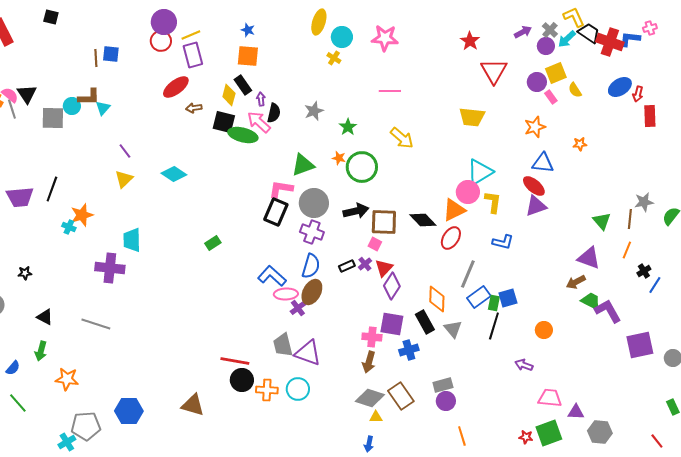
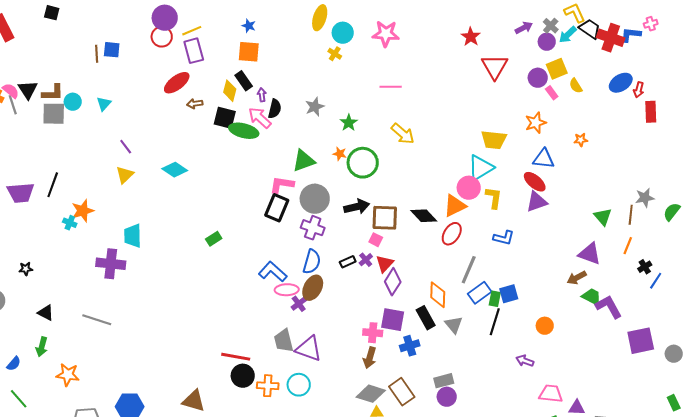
brown L-shape: (89, 97) -> (53, 93), moved
yellow trapezoid: (472, 117) -> (494, 140), moved

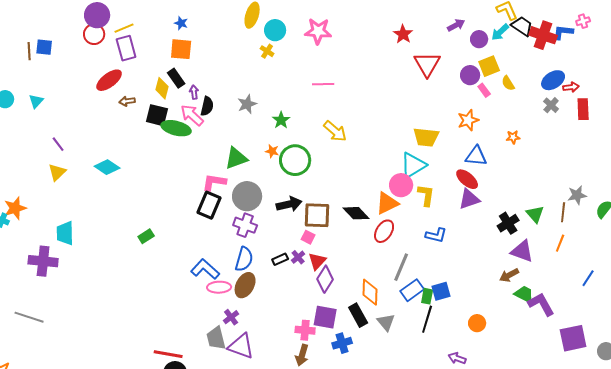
gray cross: (551, 26) -> (551, 105), moved
red arrow: (639, 90) -> (571, 87), turned -112
black cross: (645, 267) -> (508, 223), moved, size x1.5
purple cross: (299, 304) -> (231, 317), moved

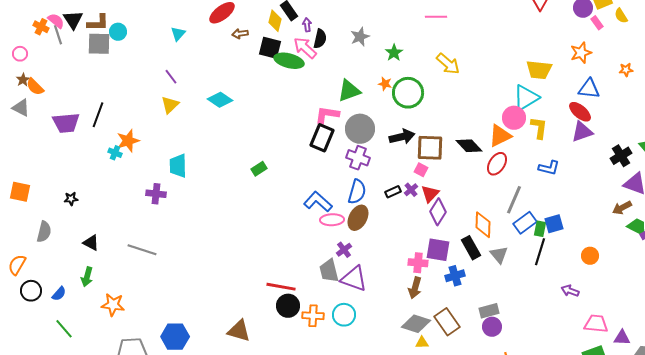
cyan triangle: (36, 101) -> (178, 34), moved
purple cross: (43, 261) -> (156, 194), size x0.7

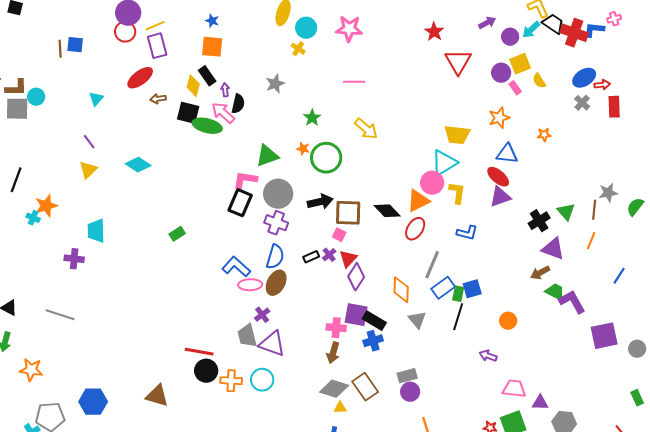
gray star: (360, 37) -> (275, 84), moved
black rectangle: (471, 248) -> (374, 321), moved, turned -30

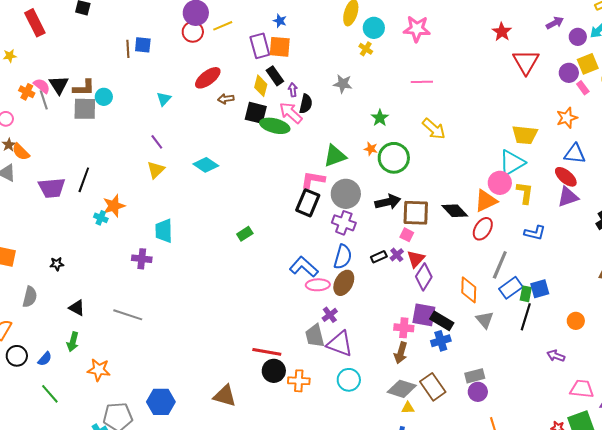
purple rectangle: (157, 46) -> (260, 46), moved
gray star: (275, 84) -> (343, 84), turned 30
cyan circle: (262, 380) -> (349, 380), moved

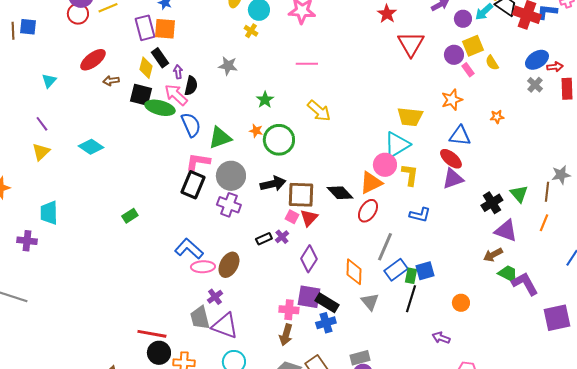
blue semicircle: (343, 257) -> (191, 125), moved, turned -40
red triangle: (416, 259) -> (309, 218), moved

